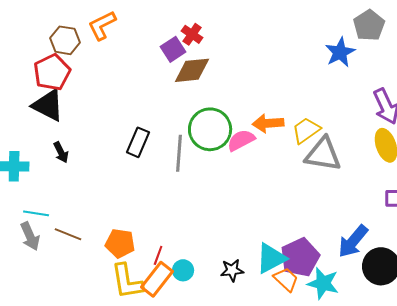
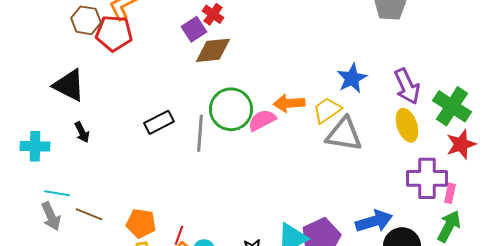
blue star: (340, 52) -> (352, 78), moved
red pentagon: (52, 72) -> (114, 33), moved, turned 30
black rectangle: (138, 142) -> (159, 122), turned 40
blue arrow: (353, 241) -> (374, 221), turned -147

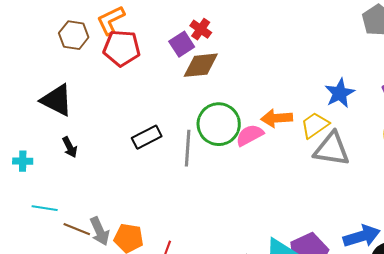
red pentagon: (114, 33) -> (122, 48), moved
cyan cross: (35, 146) -> (23, 161), size x0.7
gray arrow: (51, 216) -> (100, 231), moved

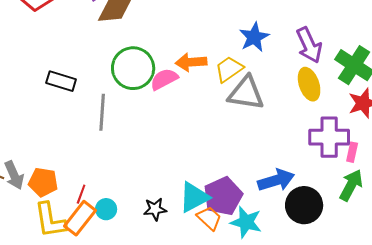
black rectangle: (147, 137) -> (61, 81), turned 44
gray line: (188, 148) -> (102, 112), moved

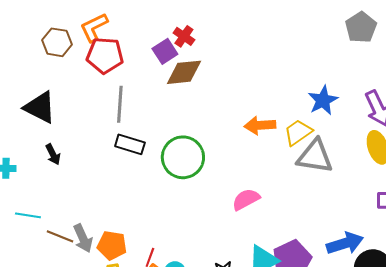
green circle: (133, 68) -> (183, 157), moved
pink semicircle: (164, 79) -> (246, 199), moved
gray line: (102, 112) -> (120, 104), moved

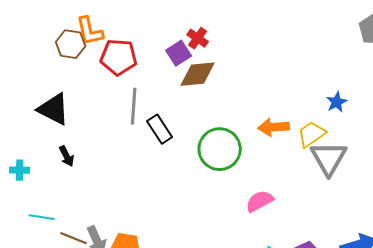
orange L-shape: (94, 27) -> (90, 31), moved, turned -76
blue star: (323, 100) -> (337, 102), size x0.7
black rectangle: (130, 144) -> (160, 129), moved, turned 40
gray triangle: (315, 156) -> (329, 158), turned 51
green circle: (183, 157) -> (220, 149), moved

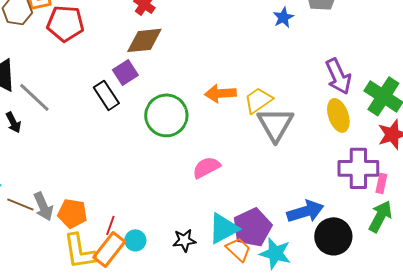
purple square: (179, 53) -> (125, 72), moved
blue star: (337, 102) -> (283, 17), moved
gray line: (134, 106) -> (34, 97), moved, turned -51

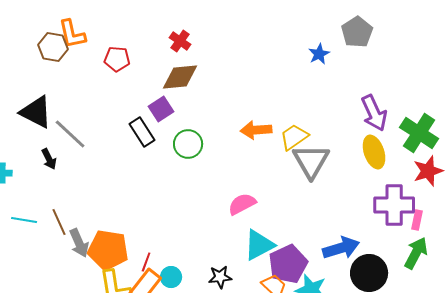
red pentagon: (65, 23) -> (117, 59), moved, size x0.7
green circle: (166, 115) -> (188, 144), moved, size x0.7
brown line: (20, 204) -> (59, 222), moved, turned 44
orange pentagon: (72, 213) -> (108, 250), size x1.4
cyan triangle: (223, 228) -> (259, 245), moved

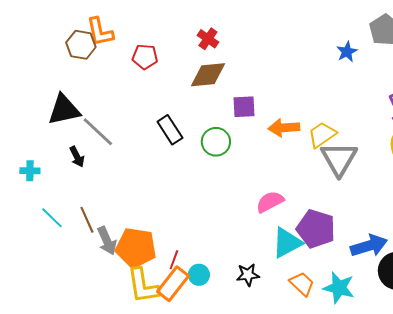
purple square: (161, 109) -> (244, 107), moved, turned 30
black triangle: (36, 112) -> (64, 110), turned -39
cyan line: (24, 220) -> (52, 218), turned 35
purple pentagon: (288, 264) -> (316, 229), moved, turned -30

